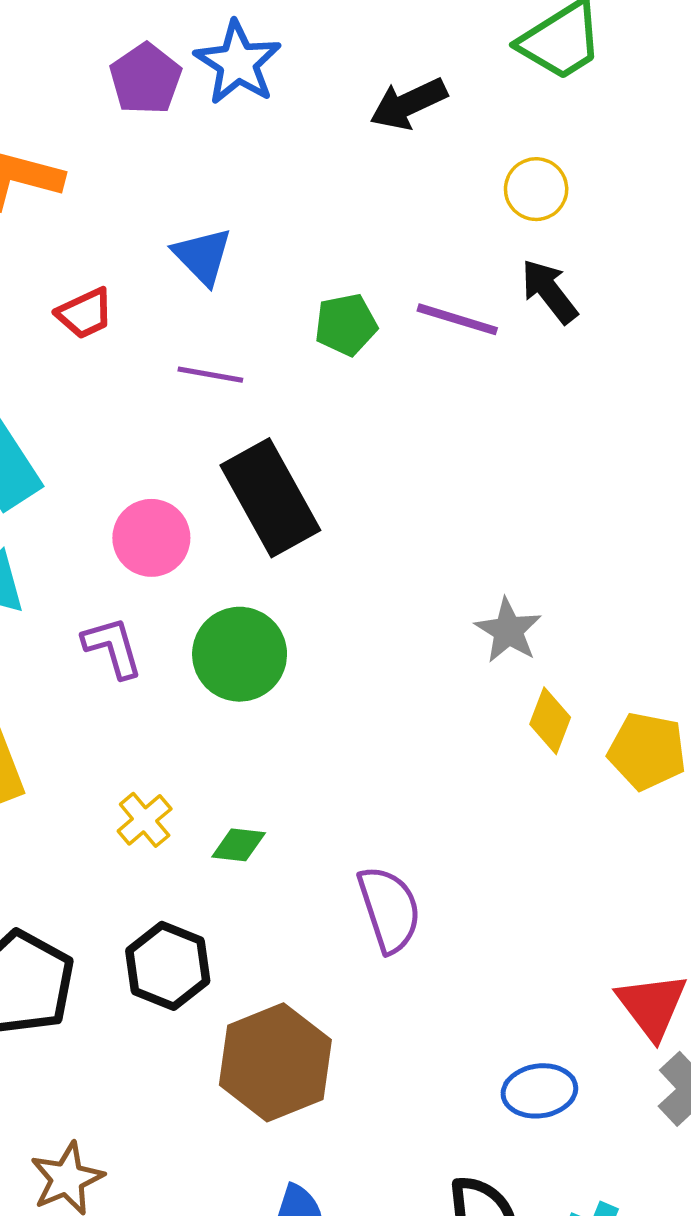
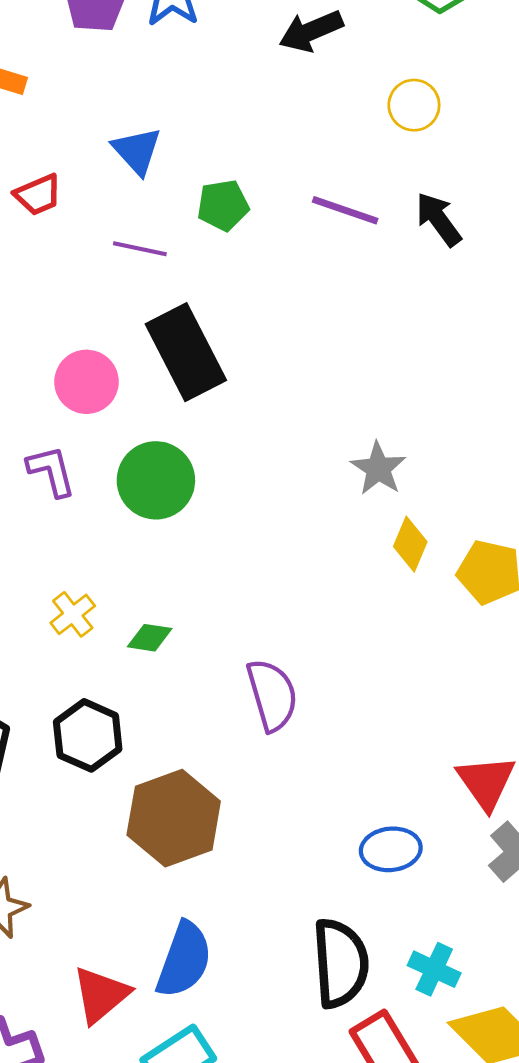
black arrow: (549, 291) -> (439, 219), moved
green pentagon: (346, 325) -> (223, 205), moved

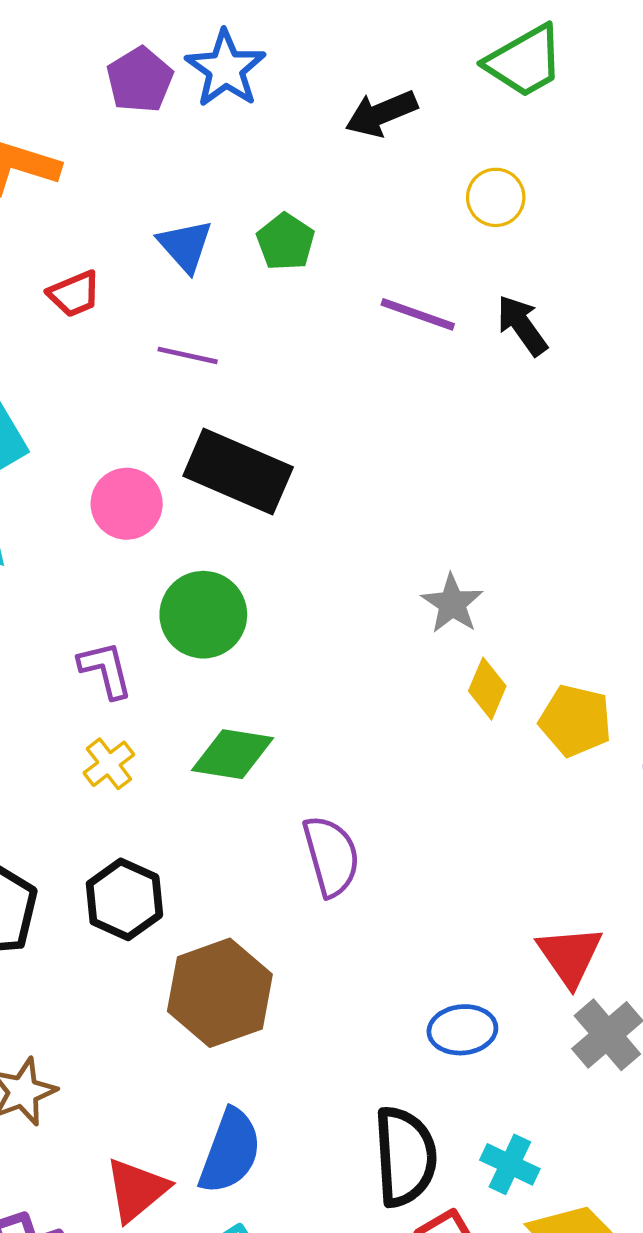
green pentagon: (223, 205) -> (286, 242), moved, turned -30
black rectangle: (186, 352) -> (238, 472), turned -40
purple L-shape: (51, 471) -> (105, 670), moved
green diamond: (150, 638) -> (232, 754), moved, size x1.6

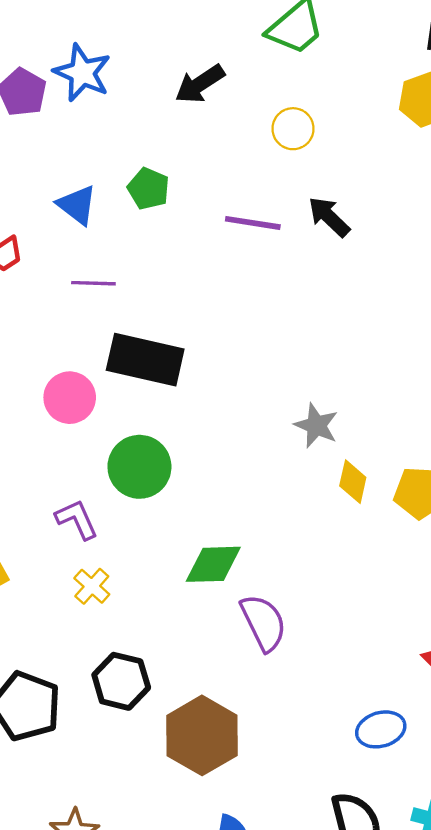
green diamond: (232, 754) -> (213, 564), moved

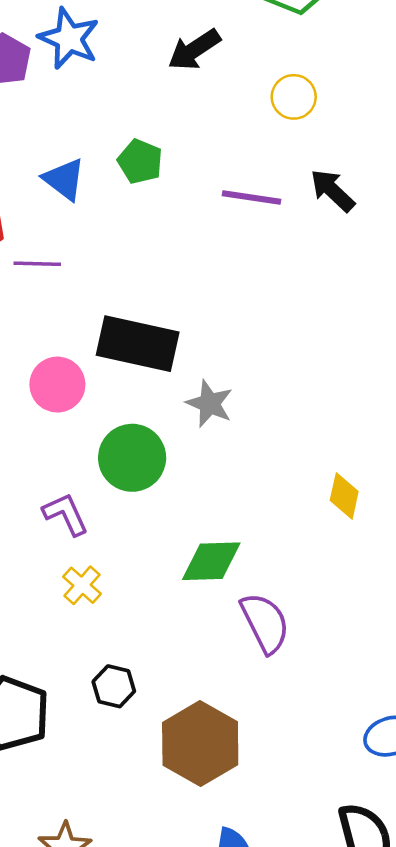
purple line: (93, 283) -> (37, 264), moved
gray star: (316, 425) -> (210, 404), moved
yellow diamond: (353, 482) -> (344, 496), moved
black hexagon: (121, 681) -> (114, 686), size x0.7

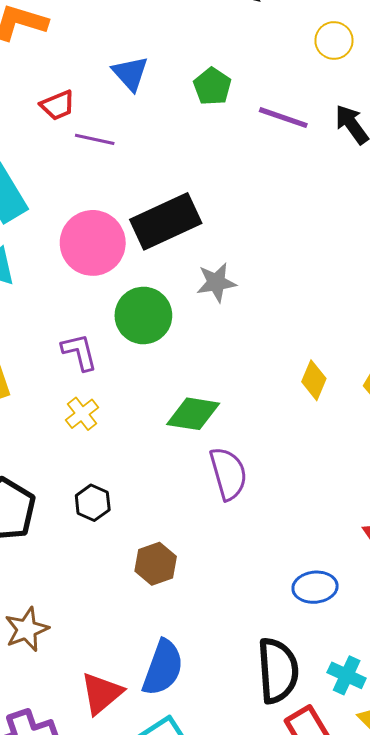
green pentagon: (140, 162) -> (212, 86), moved
black rectangle: (138, 344) -> (166, 221), turned -48
pink circle: (57, 385) -> (93, 243), size x1.4
gray star: (210, 404) -> (216, 282), turned 30
brown hexagon: (200, 744) -> (156, 564), size x0.6

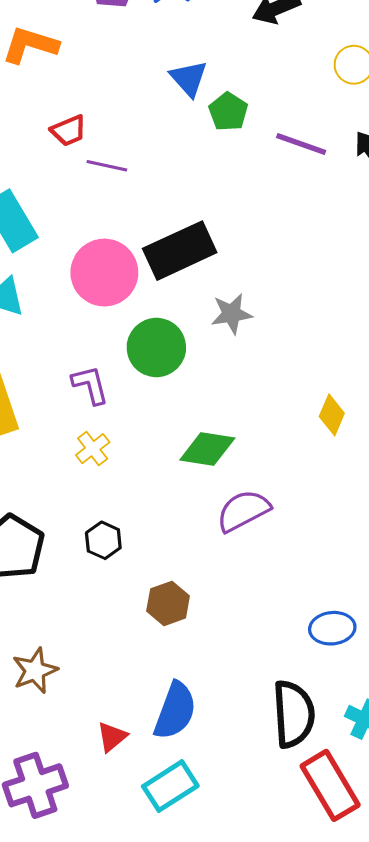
blue triangle: (130, 73) -> (189, 78), moved
purple semicircle: (228, 474) -> (243, 511), turned -102
red triangle: (102, 693) -> (112, 737), size x0.7

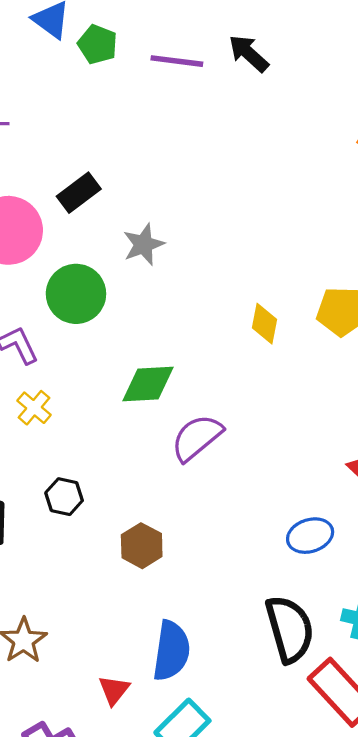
black rectangle: (180, 251) -> (79, 193), size x0.6

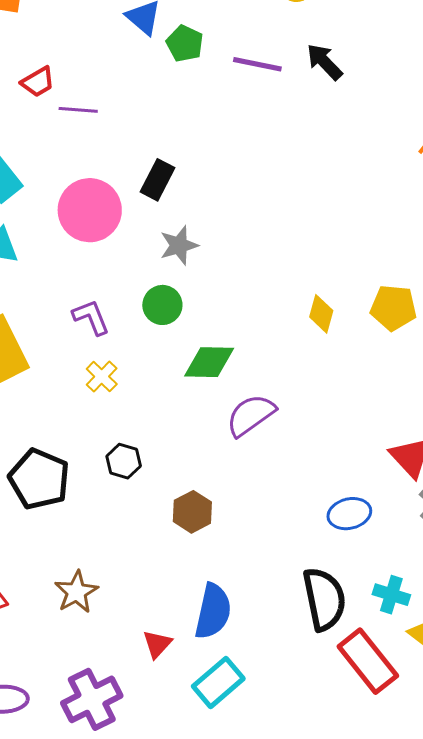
black rectangle: (79, 193) -> (157, 180), turned -30
gray star: (144, 244) -> (179, 245), moved
green circle: (76, 294) -> (162, 305), moved, size x0.7

